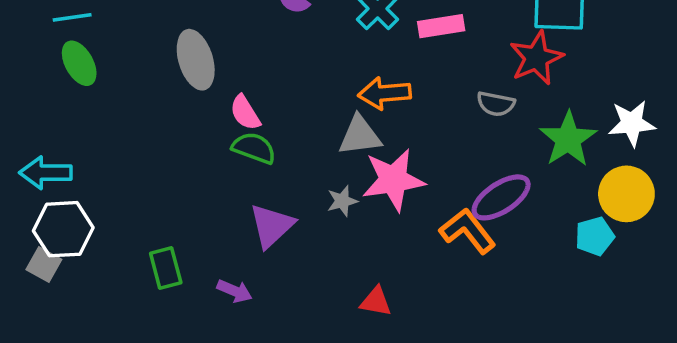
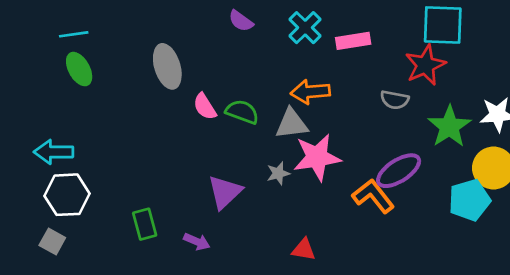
green semicircle: (254, 148) -> (242, 112), moved
cyan pentagon: (595, 236) -> (469, 200), size x1.4
gray square: (44, 265) -> (52, 242), moved

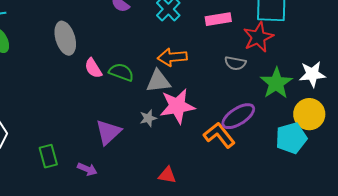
pink rectangle: (353, 41) -> (218, 19), moved

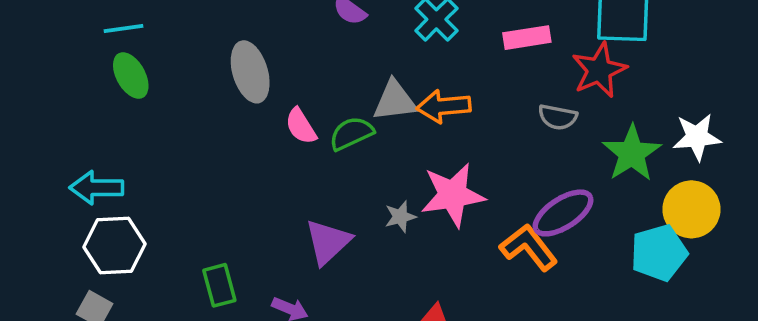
green semicircle: (121, 72) -> (351, 133), turned -45
gray triangle: (158, 81) -> (395, 101), moved

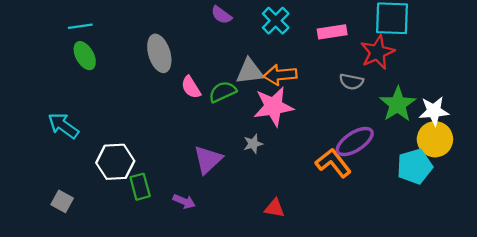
white star: (697, 137) -> (434, 111), moved
cyan arrow: (96, 188) -> (63, 126), turned 36
pink star: (453, 195) -> (273, 106), moved
white hexagon: (114, 246) -> (115, 162), moved

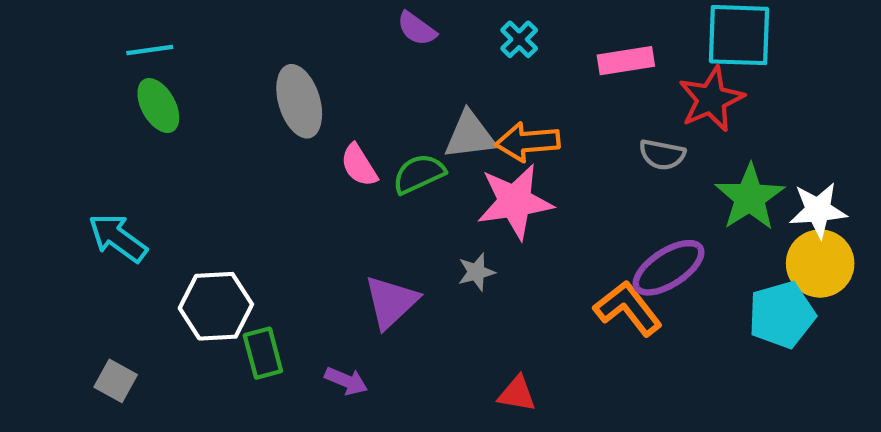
cyan cross: (276, 21) -> (519, 39), size x0.7

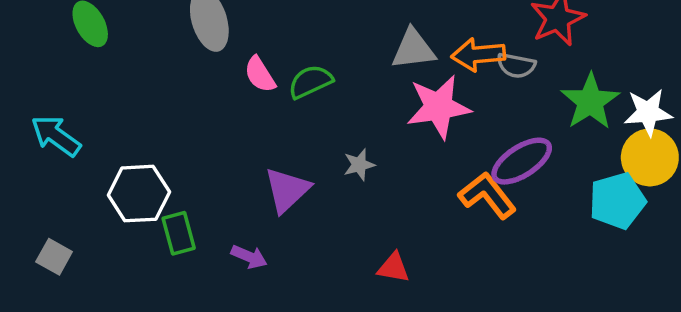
gray triangle: (470, 135) -> (413, 49), moved
orange arrow: (528, 142) -> (478, 55), moved
pink star: (515, 202) -> (439, 107), moved

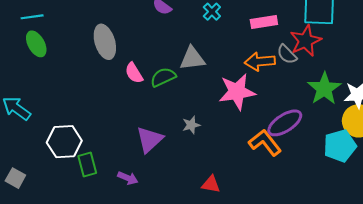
gray triangle: (413, 49) -> (192, 58), moved
gray semicircle: (516, 65) -> (287, 54), moved, turned 35

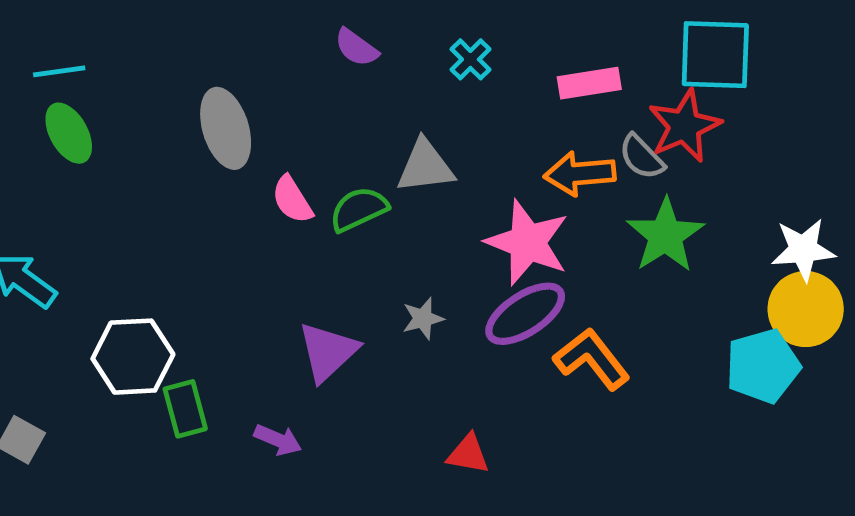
green star: (324, 89) -> (665, 235), moved
pink star: (237, 92) -> (528, 242), turned 30
purple ellipse: (285, 123) -> (525, 314), moved

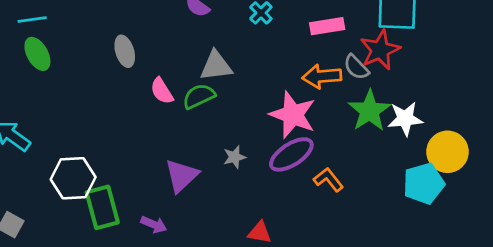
gray ellipse: (226, 128) -> (125, 51), size x0.7
gray triangle: (425, 166) -> (216, 66), moved
white star: (803, 250) -> (405, 119), moved
orange L-shape: (592, 359) -> (328, 180), size x0.7
green rectangle: (185, 409) -> (102, 207), size x1.4

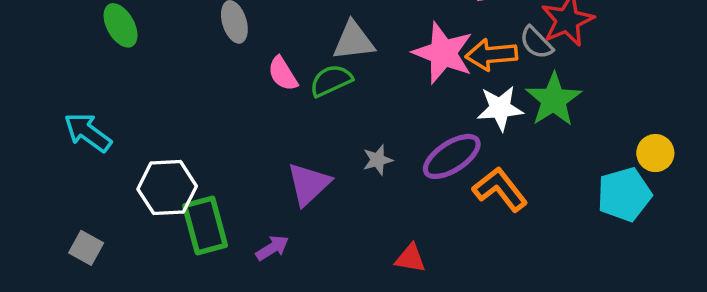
pink star: (293, 115) -> (443, 53), moved
white star: (405, 119) -> (500, 108), moved
yellow circle: (448, 152) -> (655, 153), size x0.7
orange L-shape: (328, 180) -> (500, 189), size x1.4
purple arrow: (154, 225) -> (272, 248), turned -55

